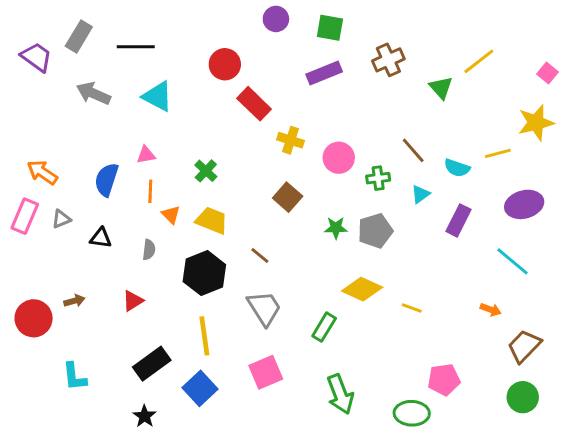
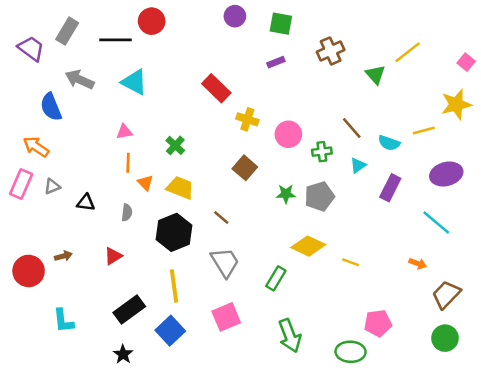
red circle: (225, 64) -> (152, 21), moved
purple rectangle: (324, 73) -> (276, 62), size x0.6
blue semicircle: (107, 180) -> (51, 107), moved, turned -40

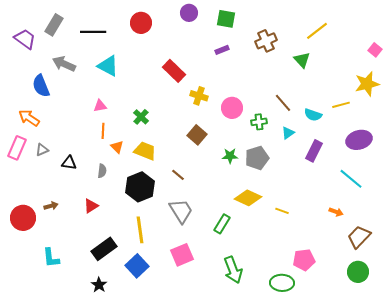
red circle: (152, 21) -> (141, 23), moved
yellow line: (408, 52) -> (317, 31), moved

